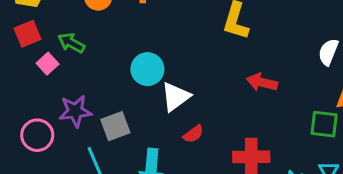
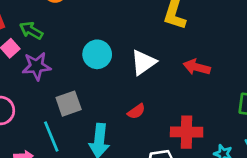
white triangle: (176, 97) -> (143, 62), moved
purple star: (75, 111) -> (36, 66), moved

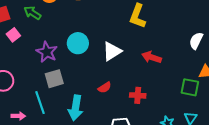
green arrow: (31, 31) -> (32, 13), moved
purple star: (36, 66) -> (47, 52), moved, turned 30
red cross: (187, 132) -> (138, 95), moved, size x0.7

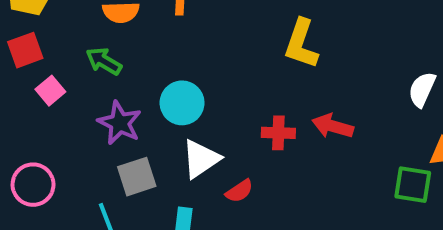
green arrow: (32, 13) -> (104, 61), moved
white triangle: (112, 51) -> (201, 159), moved
red cross: (138, 95) -> (278, 133), moved

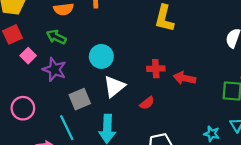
purple star: (120, 123) -> (54, 70), moved
red arrow: (333, 126) -> (184, 78), moved
red semicircle: (239, 191) -> (147, 103), moved

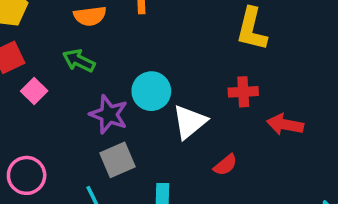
red cross: (156, 69) -> (243, 92), moved
purple star: (54, 70) -> (109, 114), moved
white triangle: (114, 86) -> (190, 122), moved

